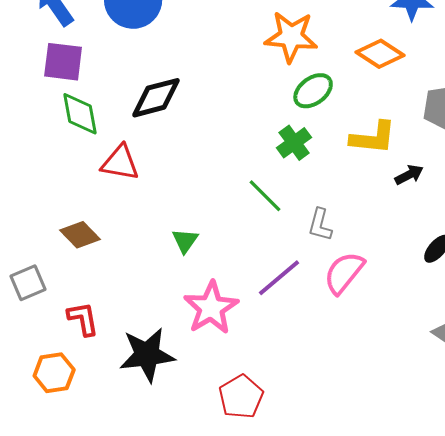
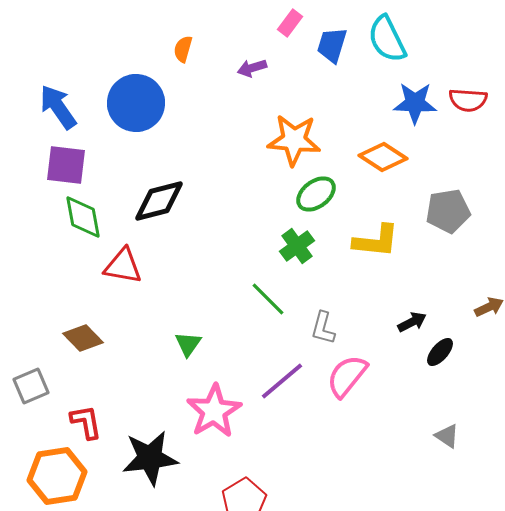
black arrow: (409, 175) -> (412, 322), moved
orange hexagon: (54, 373) -> (57, 476), size x1.4

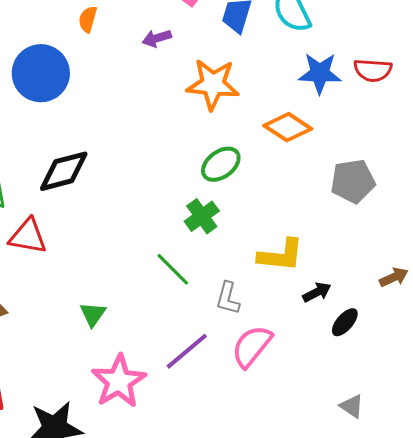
orange star: (294, 140) -> (213, 84), moved
yellow L-shape: (376, 241) -> (281, 255), moved

